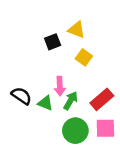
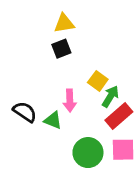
yellow triangle: (77, 30) -> (64, 23), moved, turned -30
yellow square: (84, 57) -> (98, 81), moved
green arrow: (71, 101) -> (110, 96), moved

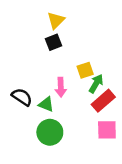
yellow triangle: (64, 23) -> (56, 20), turned -36
yellow square: (98, 81) -> (85, 70), turned 35
green circle: (88, 153) -> (50, 132), moved

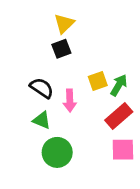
green arrow: (96, 84) -> (119, 85), moved
black semicircle: (22, 97) -> (42, 88), moved
green triangle: (46, 104) -> (42, 120), moved

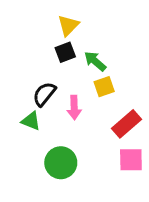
green arrow: (119, 85) -> (95, 61), moved, turned -80
black semicircle: (42, 88) -> (44, 94), turned -85
green triangle: (42, 120) -> (31, 121), moved

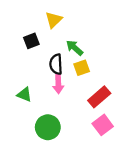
black square: (65, 52) -> (31, 41), moved
black semicircle: (44, 94) -> (56, 64), moved, turned -42
pink square: (131, 160) -> (103, 125), turned -36

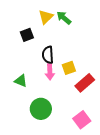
green arrow: (75, 48) -> (64, 18), moved
yellow square: (82, 68) -> (69, 68), moved
pink square: (103, 125) -> (82, 120), moved

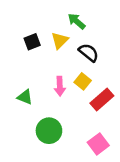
yellow triangle: (46, 17) -> (60, 41), moved
black semicircle: (48, 55) -> (89, 53), moved, turned 132
yellow square: (69, 68) -> (83, 81), turned -32

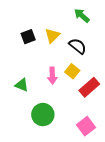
green arrow: (77, 21) -> (82, 16), moved

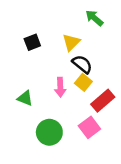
yellow triangle: (52, 36) -> (71, 42), moved
black semicircle: (78, 46) -> (82, 64), moved
pink square: (86, 126) -> (89, 127), moved

